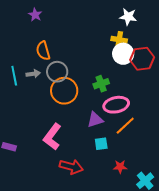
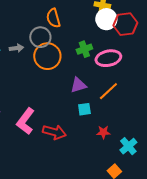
orange semicircle: (43, 51) -> (53, 18), moved
gray arrow: (33, 74) -> (16, 48), moved
pink ellipse: (116, 105) -> (108, 58), moved
pink L-shape: (52, 137) -> (25, 121), moved

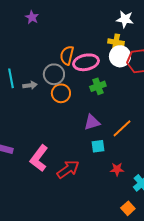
orange semicircle: (53, 18) -> (67, 55), turned 30
orange circle: (47, 56) -> (61, 93), size x0.7
pink ellipse: (108, 58) -> (86, 62), moved
red arrow: (54, 132) -> (68, 169), turned -50

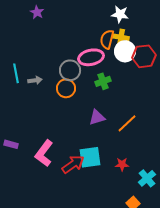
white star: (125, 19) -> (120, 14), moved
orange semicircle: (67, 55) -> (107, 39), moved
gray circle: (54, 74) -> (70, 70), moved
cyan square: (98, 146) -> (90, 157), moved, size x1.6

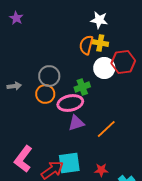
white circle: (125, 51) -> (104, 68), moved
pink ellipse: (91, 57) -> (70, 103), moved

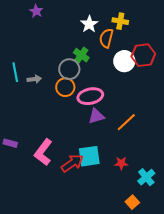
white star: (99, 20) -> (89, 24), moved, turned 30
yellow cross: (100, 43) -> (120, 21), moved
green cross: (82, 87) -> (81, 55), moved, turned -35

